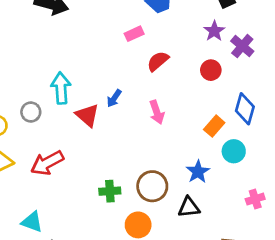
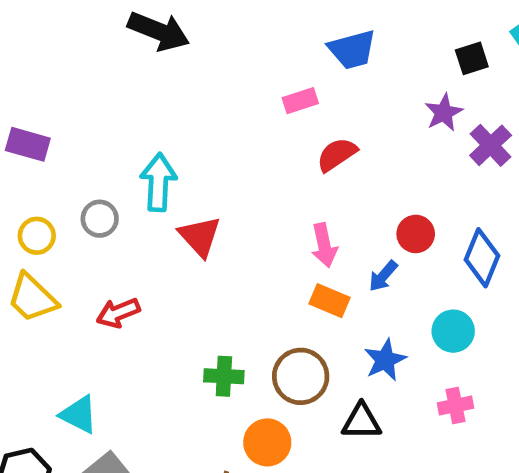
red circle: (211, 70) -> (416, 234), moved
blue arrow: (114, 98) -> (383, 276), moved
orange rectangle: (214, 126) -> (330, 301), moved, turned 65
red arrow: (47, 163) -> (118, 313), size x0.7
pink cross: (255, 199) -> (456, 405), moved

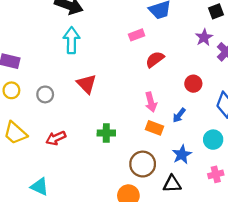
cyan arrow: (158, 182) -> (71, 40), moved
red circle: (416, 234) -> (193, 84), moved
yellow circle: (37, 236) -> (11, 90), moved
red triangle: (200, 236) -> (87, 84), moved
green cross: (224, 376) -> (106, 133), moved

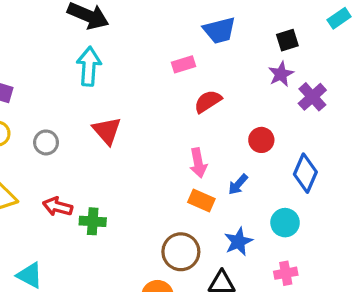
black square: (216, 11) -> (287, 40), moved
green cross: (106, 133) -> (93, 221), moved
red arrow: (56, 138) -> (58, 207), turned 36

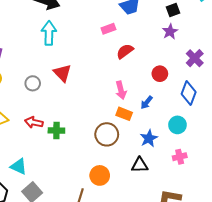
purple cross: (312, 97) -> (195, 58), moved
gray circle: (46, 142) -> (33, 83), moved
brown circle: (181, 252) -> (107, 134), moved

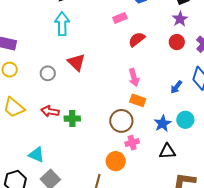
red circle: (160, 74) -> (177, 42), moved
blue arrow: (147, 102) -> (176, 87), moved
cyan circle: (177, 125) -> (185, 120), moved
pink cross: (180, 157) -> (132, 143), moved
black triangle: (140, 165) -> (167, 151), moved

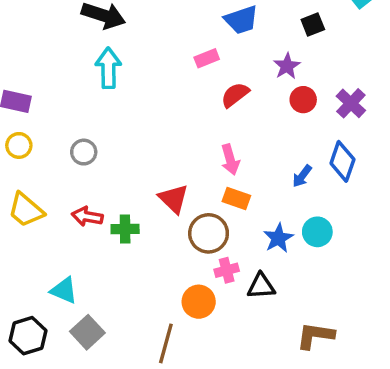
purple star: (180, 19) -> (287, 66), moved
red triangle: (76, 62) -> (173, 199), moved
black triangle: (167, 151) -> (261, 286), moved

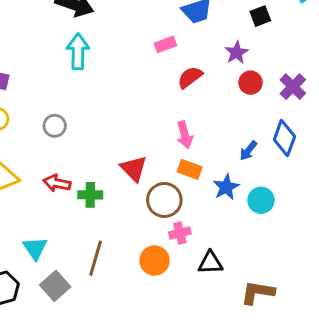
blue star: (278, 238) -> (226, 187), moved
black triangle: (261, 286) -> (210, 263), moved
cyan triangle: (64, 290) -> (35, 248), turned 32
brown line: (166, 343) -> (96, 258), moved

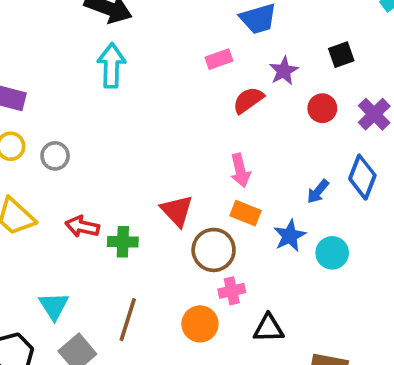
black square: (260, 16) -> (341, 55), moved
purple star: (237, 53) -> (284, 71), moved
gray circle: (55, 126) -> (55, 156), moved

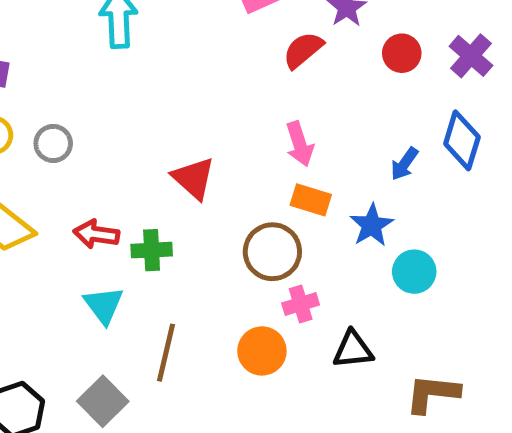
red triangle: (177, 211) -> (194, 178), moved
cyan circle: (332, 253) -> (414, 272), moved
cyan triangle: (54, 306) -> (104, 305), moved

